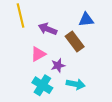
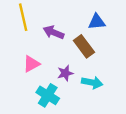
pink triangle: (38, 54) -> (31, 64), moved
cyan arrow: (76, 84) -> (92, 83), moved

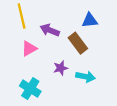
pink triangle: (31, 64) -> (29, 49), moved
cyan cross: (48, 95) -> (30, 89), moved

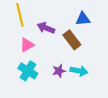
purple star: (61, 68) -> (59, 71), moved
cyan cross: (30, 89) -> (28, 71), moved

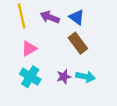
blue triangle: (83, 19) -> (77, 17), moved, turned 42
purple arrow: (46, 28) -> (50, 17), moved

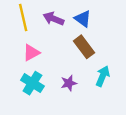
cyan arrow: (85, 77) -> (103, 76), moved, turned -78

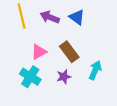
brown rectangle: (84, 47) -> (69, 52), moved
pink triangle: (31, 53) -> (39, 52), moved

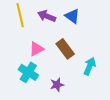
purple star: (64, 77) -> (57, 85), moved

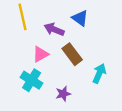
purple arrow: (47, 16) -> (54, 29), moved

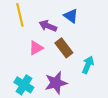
cyan cross: (32, 80) -> (24, 85), moved
purple star: (63, 94) -> (56, 83), size x1.6

